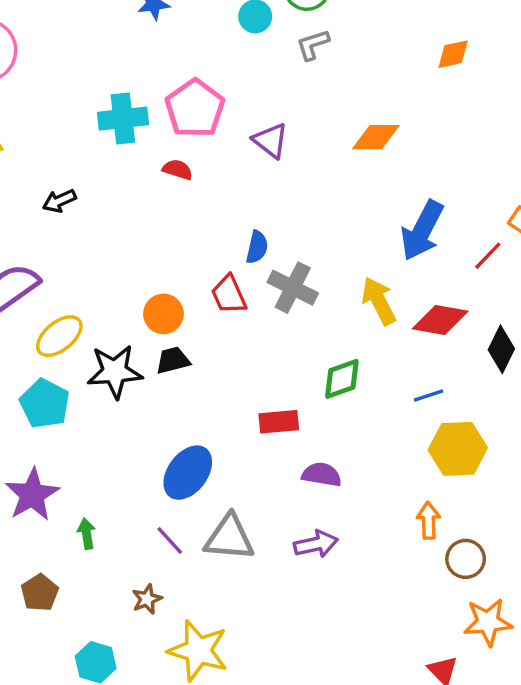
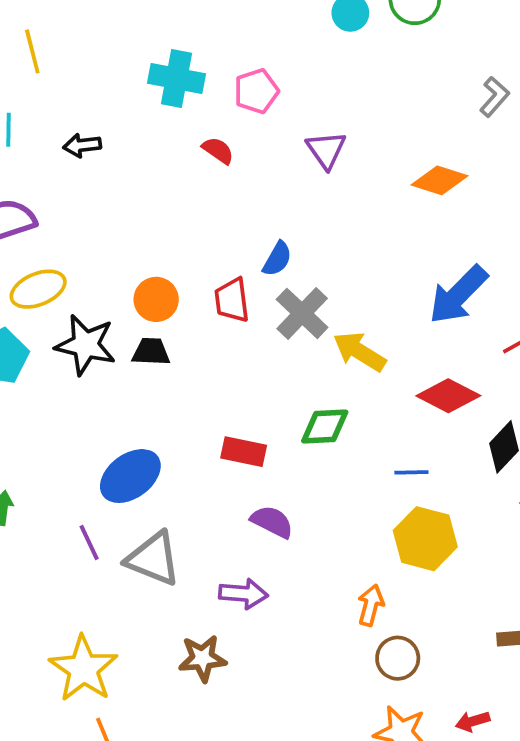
gray L-shape: (313, 45) -> (494, 97), moved, turned 132
pink pentagon: (195, 108) -> (256, 91), size x0.7
yellow arrow: (379, 301) -> (360, 352), moved, turned -48
brown star: (147, 599) -> (202, 658), moved, size x1.4

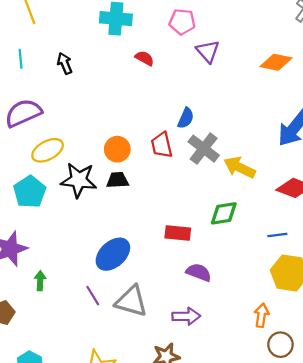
pink pentagon: (256, 91) -> (182, 22), moved, turned 30
black arrow: (82, 145) -> (65, 63), turned 80

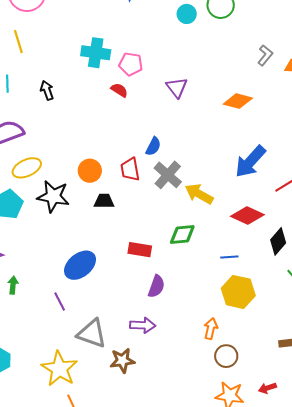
pink pentagon: (182, 22) -> (131, 64), moved
black trapezoid: (117, 180) -> (104, 201), moved
purple semicircle: (199, 272) -> (156, 286), turned 85
gray triangle: (131, 301) -> (92, 334), moved

